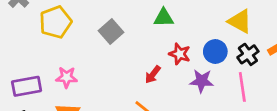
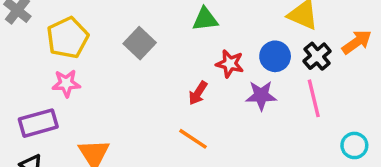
pink star: (67, 77) -> (66, 83), moved

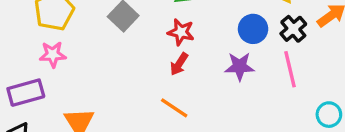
red star: (230, 64) -> (181, 32), moved

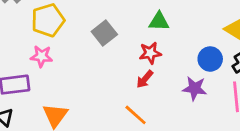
red star: (181, 32) -> (150, 53), turned -30

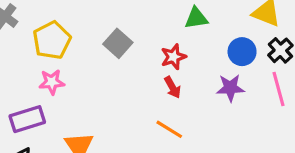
green triangle: (159, 21) -> (196, 18), moved
red arrow: (145, 79) -> (172, 87), turned -60

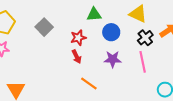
blue circle: (242, 52) -> (111, 32), moved
orange line: (169, 129) -> (89, 83), moved

